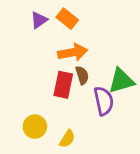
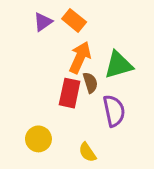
orange arrow: (73, 52) -> (80, 57), turned -56
green triangle: (121, 81) -> (118, 65), moved
yellow semicircle: (67, 139) -> (87, 152), moved, turned 114

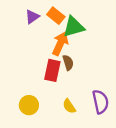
green triangle: (118, 65) -> (74, 27), moved
purple semicircle: (114, 111) -> (100, 102), moved
yellow semicircle: (87, 152) -> (69, 106), moved

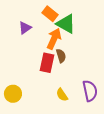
purple triangle: (32, 17) -> (25, 28), moved
green triangle: (74, 27) -> (66, 24), turned 45
yellow circle: (29, 105) -> (13, 94), moved

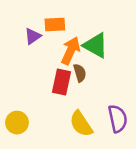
orange rectangle: (50, 14) -> (55, 24), moved, turned -42
green triangle: (66, 24) -> (95, 45), moved
yellow semicircle: (62, 95) -> (81, 124), size x1.5

